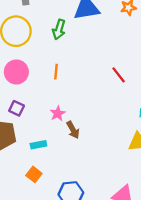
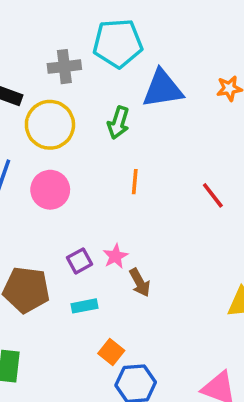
orange line: (56, 72) -> (135, 182), moved
purple square: (17, 108) -> (79, 261), moved, turned 35
orange square: (34, 174) -> (111, 352), moved

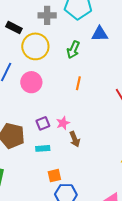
blue triangle: (163, 89) -> (100, 34), size x0.7
orange square: (111, 352) -> (54, 176), turned 32

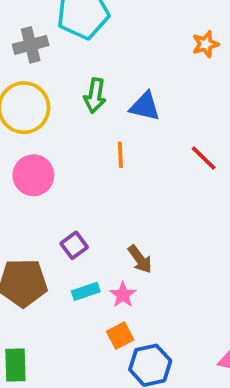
blue triangle: (100, 34) -> (145, 106), moved, turned 30
pink star: (63, 123) -> (123, 295), moved

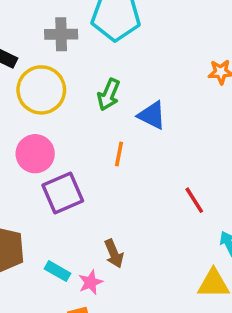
red line: (204, 158) -> (194, 200), moved
purple square: (74, 245) -> (63, 193), moved, size x1.6
cyan rectangle: (86, 291) -> (57, 271), turned 35

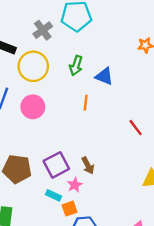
gray cross: (61, 34) -> (43, 30), turned -30
purple square: (63, 193) -> (56, 165), moved
cyan rectangle: (57, 271) -> (53, 195), moved

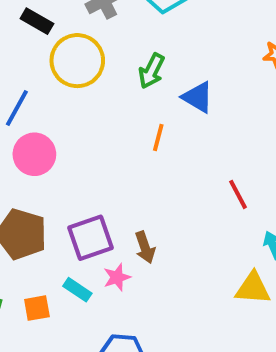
pink circle: (33, 107) -> (34, 154), moved
orange square: (69, 209) -> (37, 308), moved

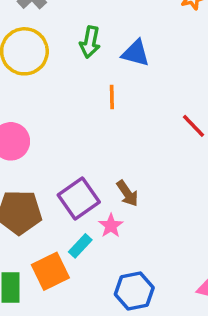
cyan rectangle: (77, 290) -> (80, 246), turned -65
orange square: (37, 308) -> (50, 271), size x1.5

